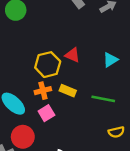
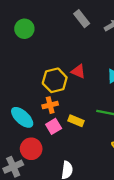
yellow rectangle: (68, 91) -> (76, 121), moved

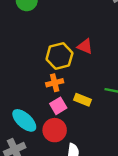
cyan ellipse: (22, 117) -> (24, 120), moved
red circle: (31, 149) -> (55, 130), moved

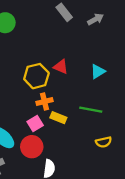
orange cross: (55, 83) -> (44, 101), moved

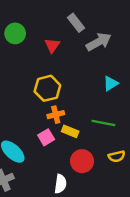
gray arrow: (95, 19) -> (99, 42), moved, size x1.5
red triangle: (61, 67) -> (52, 45), moved, turned 42
red circle: (32, 147) -> (82, 161), moved

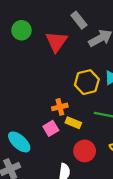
red triangle: (52, 45) -> (56, 42), size x1.5
yellow hexagon: (47, 88) -> (87, 82), moved

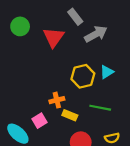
pink square: (51, 128) -> (40, 121), moved

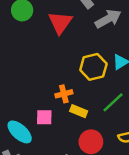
green line: (100, 108) -> (113, 102), turned -54
pink square: (40, 121) -> (44, 117), turned 32

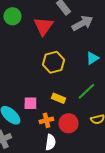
yellow hexagon: (93, 67) -> (53, 62), moved
orange cross: (64, 94) -> (46, 120), moved

